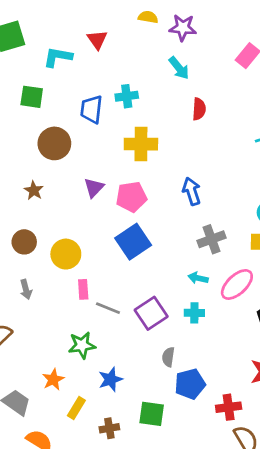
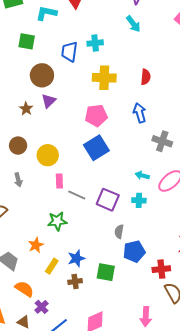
red semicircle: (199, 109) -> (146, 77), moved
purple triangle: (94, 188) -> (49, 101), moved
gray cross: (211, 239) -> (162, 141), moved, turned 36
purple square: (151, 313) -> (108, 200), turned -35
blue star: (110, 379) -> (76, 258), moved

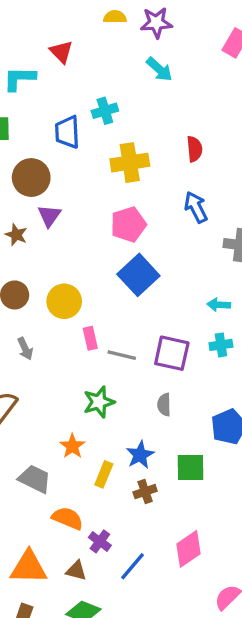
gray semicircle: (119, 232) -> (164, 405), moved

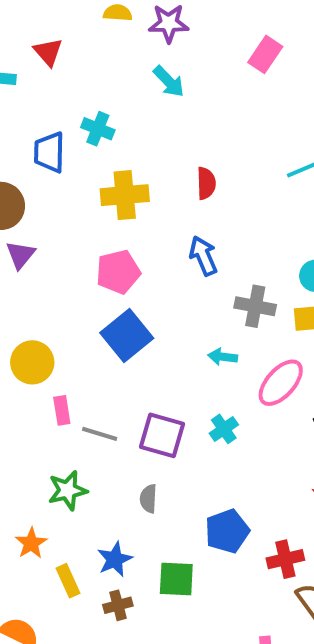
cyan cross: (105, 111) -> (98, 129), turned 35
cyan arrow: (219, 305) -> (223, 357), moved
cyan cross: (221, 345) -> (224, 429), turned -30
yellow rectangle: (104, 474) -> (68, 581), turned -50

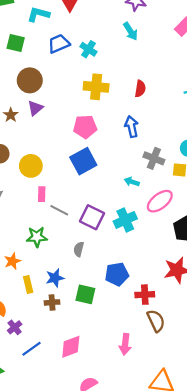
blue trapezoid: (49, 152) -> (59, 44), moved, turned 55
cyan cross: (224, 429) -> (125, 220), size x1.5

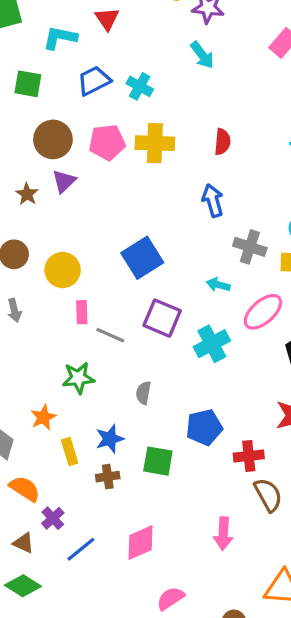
pink pentagon: (85, 127) -> (107, 142), moved
purple square: (92, 217) -> (162, 318), moved

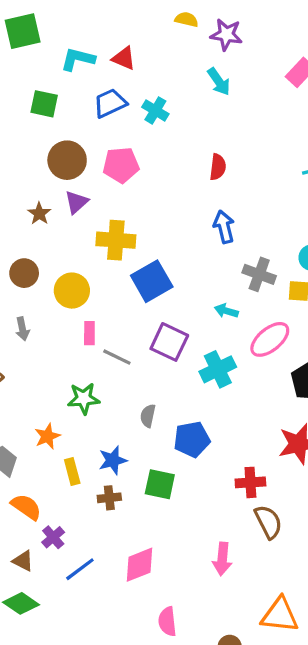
red triangle: (107, 19) -> (124, 58), moved, turned -35
red semicircle: (222, 142) -> (218, 167), moved
yellow cross: (155, 143) -> (116, 240), moved
blue pentagon: (204, 427) -> (192, 439), moved
pink semicircle: (170, 598) -> (167, 621), turned -64

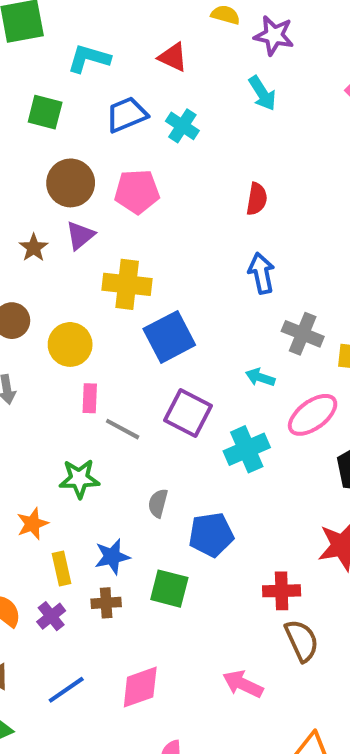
red triangle: (124, 58) -> (173, 57), moved
purple cross: (53, 537) -> (51, 616), moved
pink arrow: (222, 559) -> (243, 684), turned 108

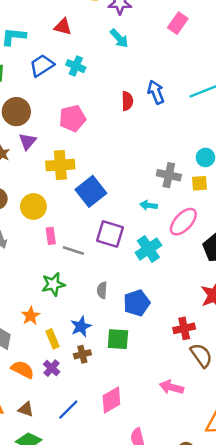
pink pentagon: (137, 192) -> (72, 118), moved
blue arrow: (261, 273) -> (156, 92), moved

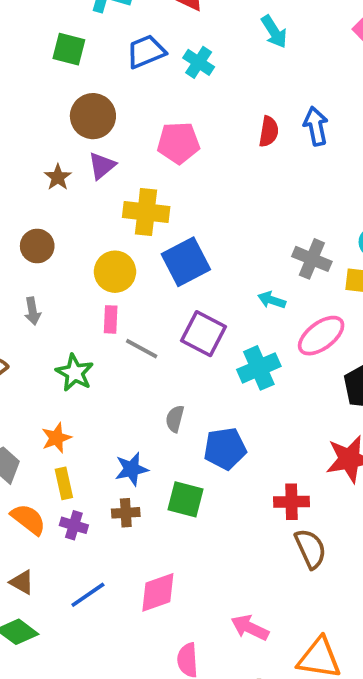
yellow circle: (33, 206) -> (115, 272), moved
green star: (53, 284) -> (75, 373), moved, turned 30
yellow rectangle: (52, 339) -> (64, 483), moved
purple cross: (52, 368) -> (74, 525), turned -35
pink arrow: (171, 387) -> (250, 628), moved

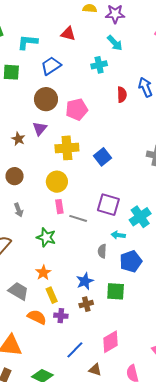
cyan cross: (199, 62) -> (99, 65), moved, turned -35
brown circle: (93, 116) -> (46, 99), moved
blue square: (186, 262) -> (103, 157), moved, size x0.7
cyan arrow: (272, 300) -> (118, 235), moved
brown triangle: (22, 582) -> (95, 370), moved

